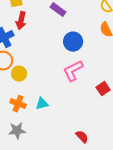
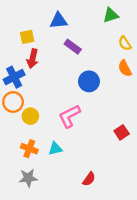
pink L-shape: (73, 71) -> (69, 116), moved
red semicircle: (82, 137) -> (89, 179), moved, turned 80

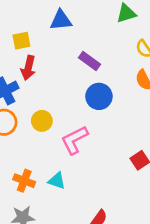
purple rectangle: (73, 47) -> (89, 61), moved
yellow circle: (30, 116) -> (42, 121), moved
cyan triangle: (55, 149) -> (57, 181), turned 32

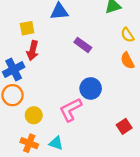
blue circle: (99, 96) -> (91, 88), moved
yellow circle: (42, 121) -> (34, 115), moved

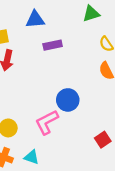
purple rectangle: (83, 45) -> (53, 45), moved, turned -48

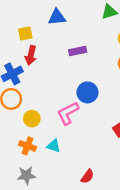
purple rectangle: (53, 45) -> (78, 51), moved

